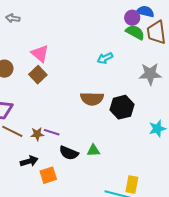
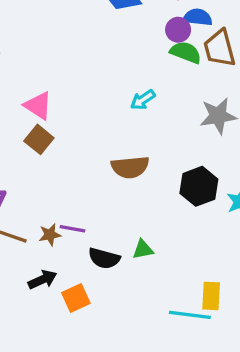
black hexagon: (122, 107) -> (199, 186), moved

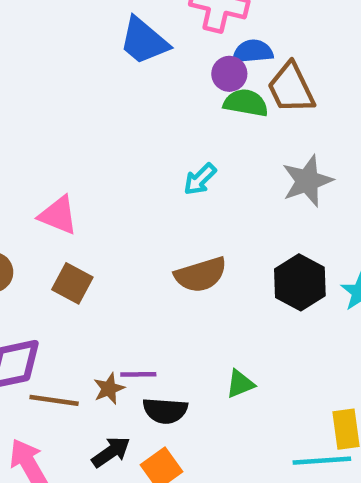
brown square: (39, 139) -> (72, 283), moved
black semicircle: (104, 258) -> (165, 411), moved

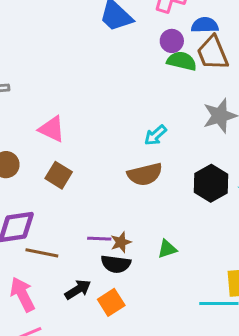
blue semicircle: (253, 52) -> (205, 25), moved
cyan arrow: (200, 179) -> (155, 135), moved
brown star: (109, 389) -> (121, 242), moved

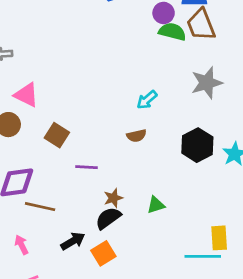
pink triangle: (52, 129) -> (26, 95), moved
brown semicircle: (145, 174) -> (136, 136), size x0.6
purple line: (99, 239) -> (86, 167), moved
black semicircle: (116, 264) -> (108, 218), turned 136
pink arrow: (22, 294) -> (21, 245), size x0.6

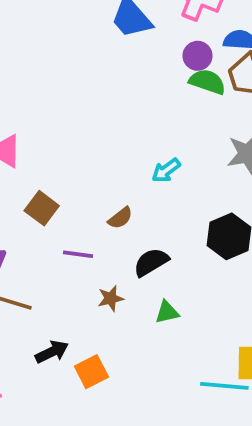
brown semicircle: (136, 136) -> (120, 218), moved, turned -30
black semicircle: (108, 218) -> (151, 262), moved

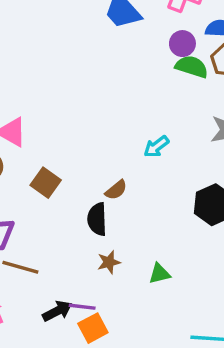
purple line: (78, 254) -> (82, 307), moved
black semicircle: (151, 262) -> (97, 219), moved, turned -60

